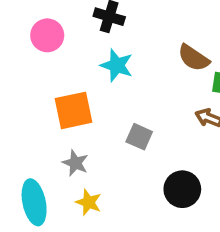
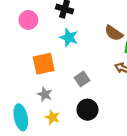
gray square: (139, 137) -> (82, 79), turned 32
black circle: (182, 189) -> (87, 110), moved

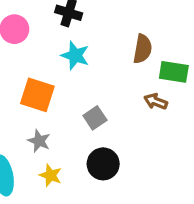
brown semicircle: (114, 33) -> (143, 49), turned -114
orange square: (44, 64) -> (37, 95), turned 30

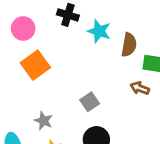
cyan star: (75, 55) -> (99, 31), moved
orange square: (37, 95) -> (35, 65), moved, turned 36

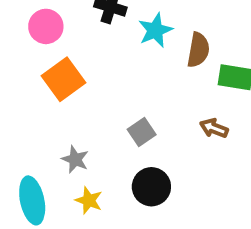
cyan star: (99, 31) -> (155, 30), turned 30
brown arrow: (140, 88) -> (214, 128), moved

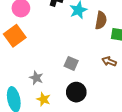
orange square: (63, 79) -> (15, 36), moved
gray square: (142, 132) -> (71, 63), turned -32

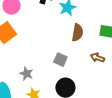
brown semicircle: (101, 20) -> (77, 33), moved

